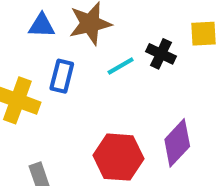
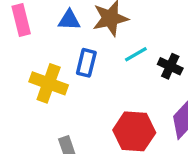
black cross: (161, 54) -> (170, 66), moved

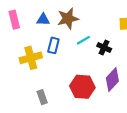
yellow cross: (49, 83) -> (31, 58), turned -35

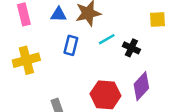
yellow cross: (31, 58) -> (26, 60), moved

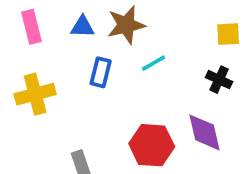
black cross: (131, 48) -> (219, 80), moved
purple diamond: (141, 86) -> (204, 132), turned -56

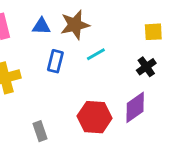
black cross: (219, 80) -> (146, 67), turned 30
purple diamond: (204, 132) -> (135, 107), turned 68

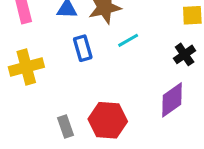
blue rectangle: (55, 61) -> (83, 48), turned -30
red hexagon: (95, 117) -> (108, 120), moved

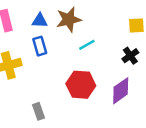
blue rectangle: (83, 48) -> (40, 46), moved
red hexagon: (108, 120) -> (81, 85), moved

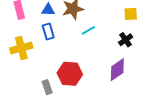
red hexagon: (81, 85) -> (70, 74), moved

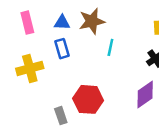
cyan line: (88, 30) -> (110, 47), turned -48

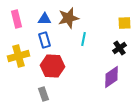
red hexagon: (88, 99) -> (52, 66), moved

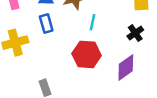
red hexagon: (52, 66) -> (87, 54), moved

